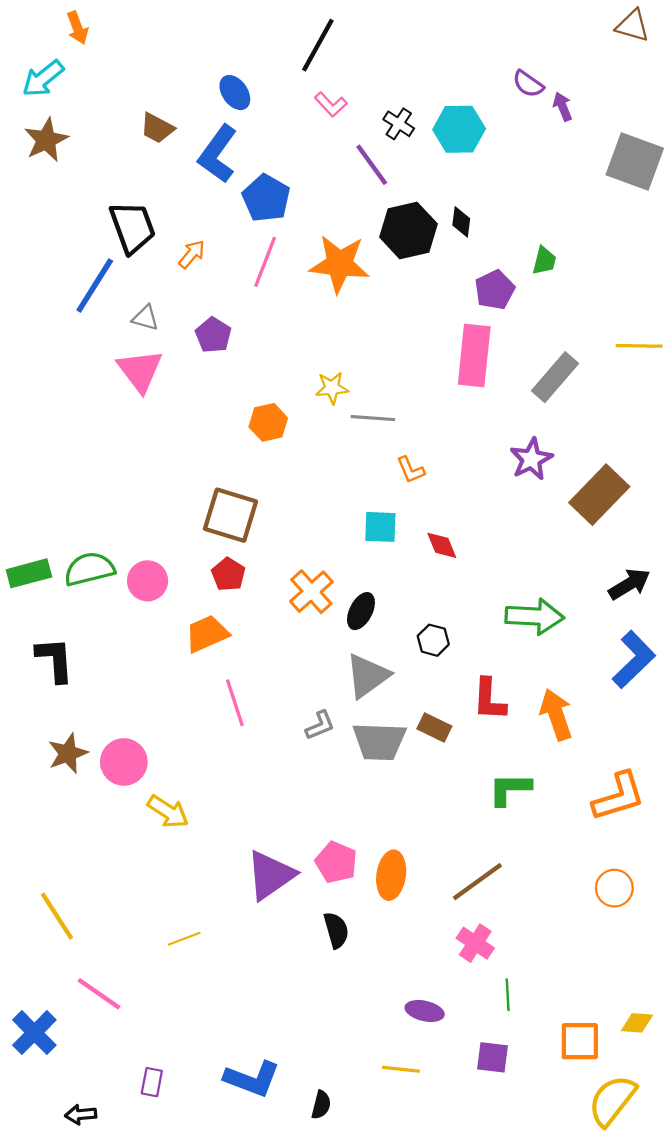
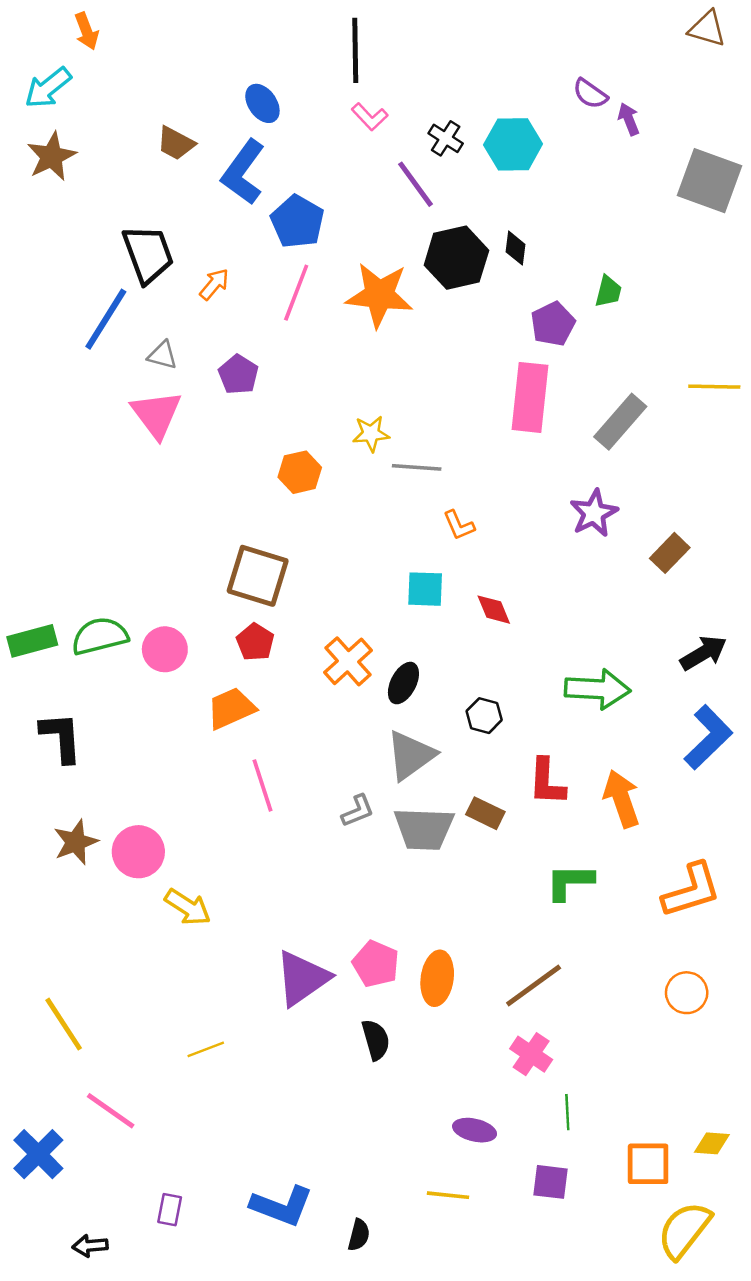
black line: (318, 45) -> (355, 50), turned -30
brown rectangle: (599, 495) -> (670, 553), size x0.6

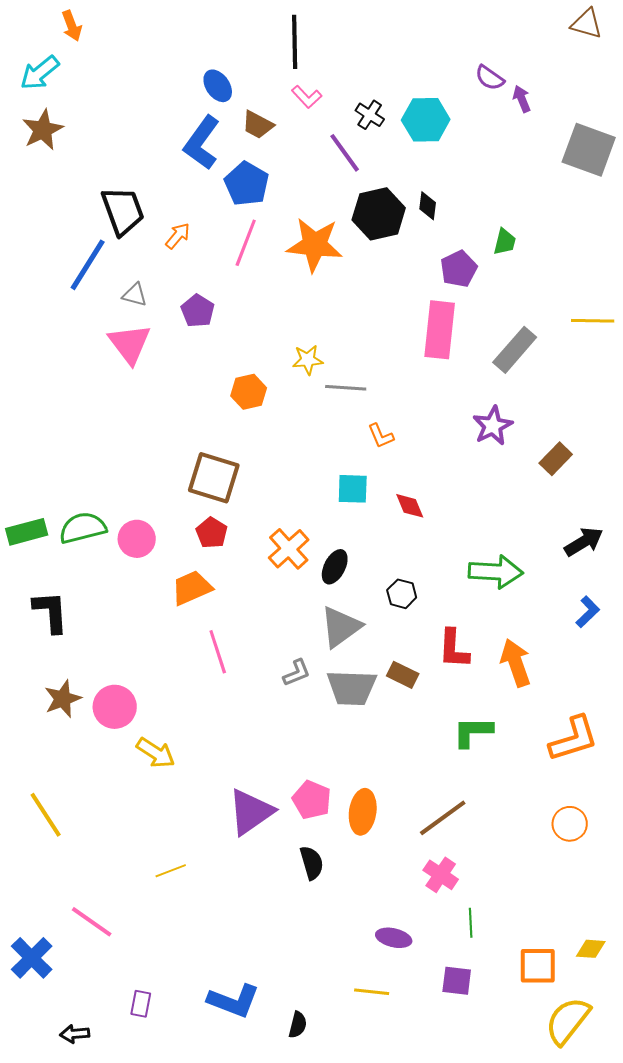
brown trapezoid: (176, 143) -> (258, 125), moved
blue L-shape: (708, 737) -> (588, 612), size x0.6
yellow line: (64, 1024) -> (46, 815), moved

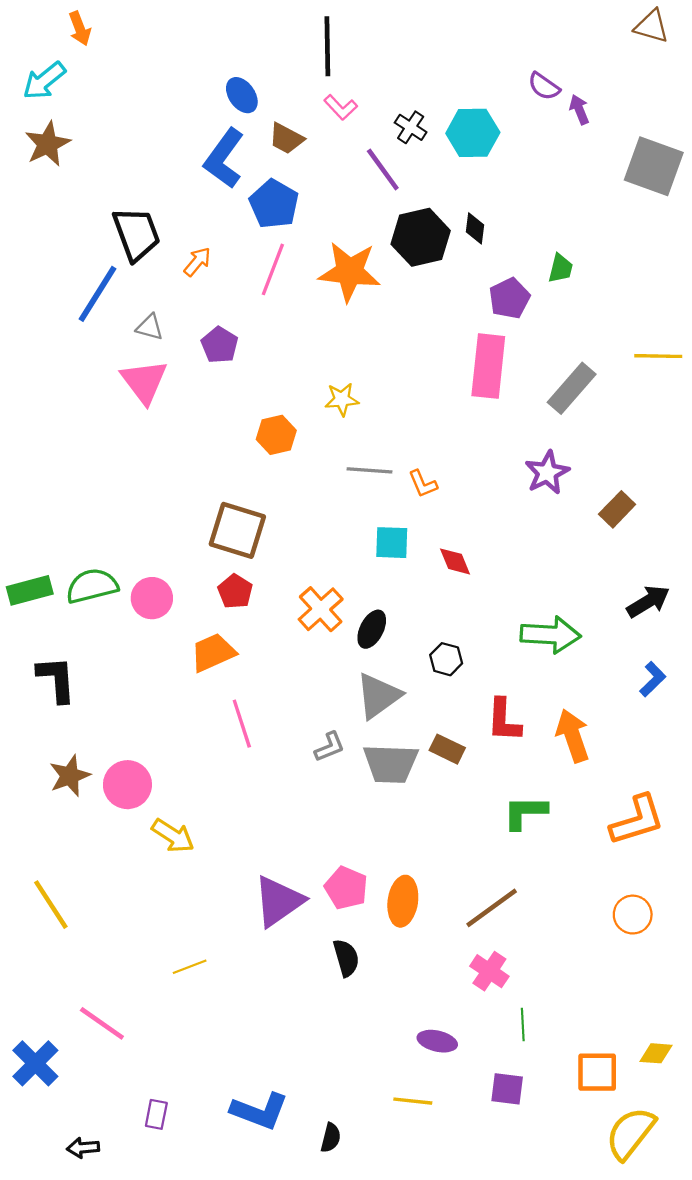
gray line: (346, 388) -> (370, 470), moved

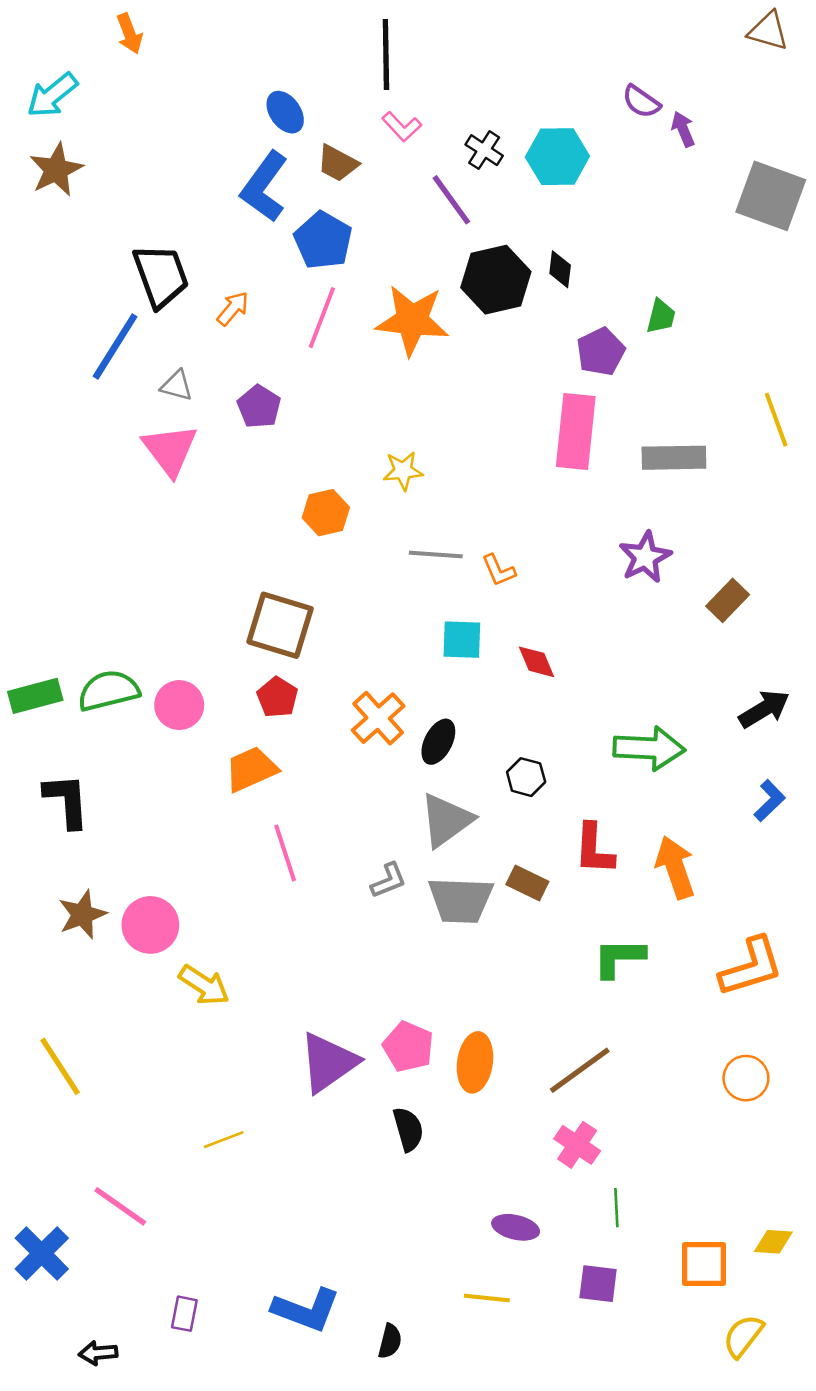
orange arrow: (80, 29) -> (129, 34), moved
yellow line: (658, 356) -> (776, 420), turned 69
gray rectangle: (572, 388) -> (674, 458), turned 48
yellow semicircle: (630, 1133) -> (743, 1336), size x0.7

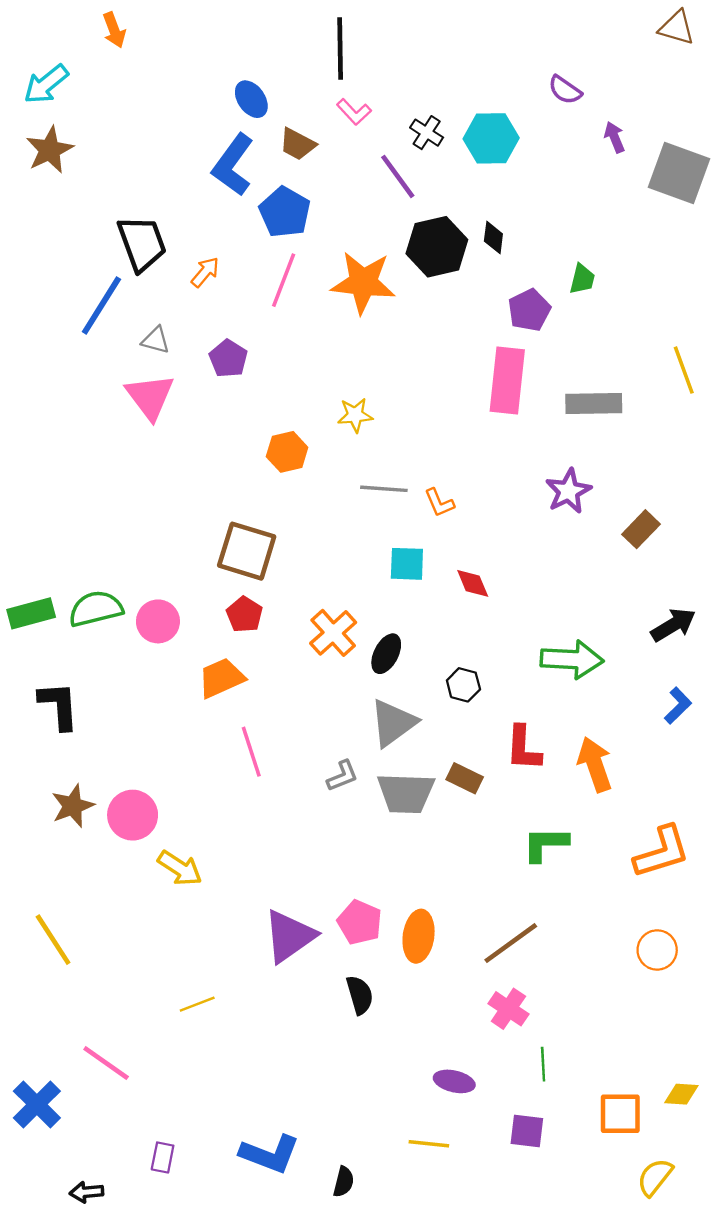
purple arrow: (683, 129) -> (614, 137), moved

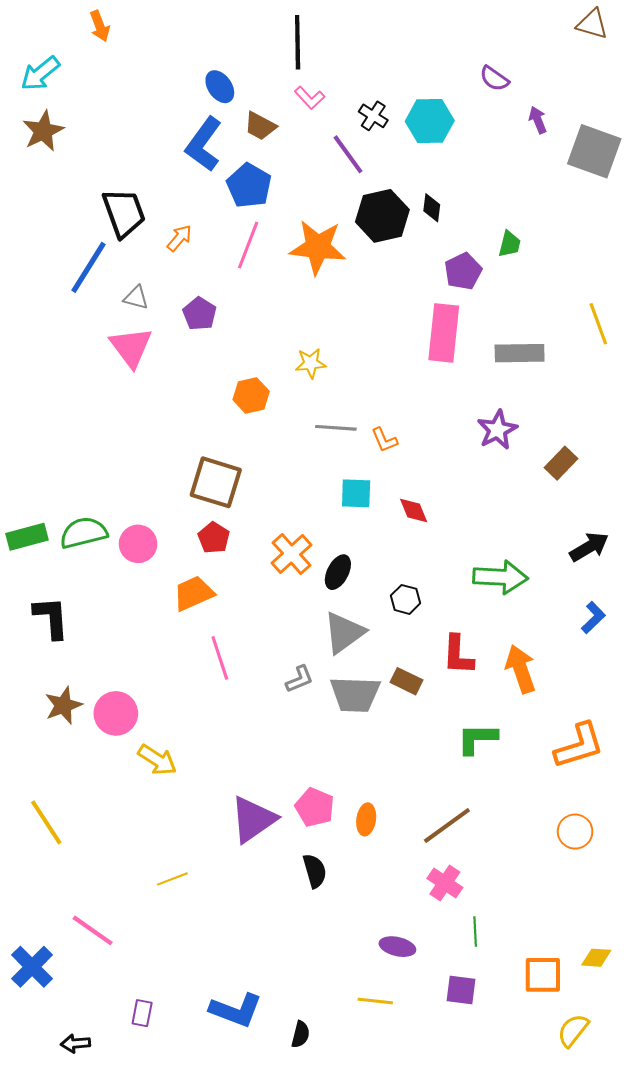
orange ellipse: (419, 936) -> (366, 819), size x0.7

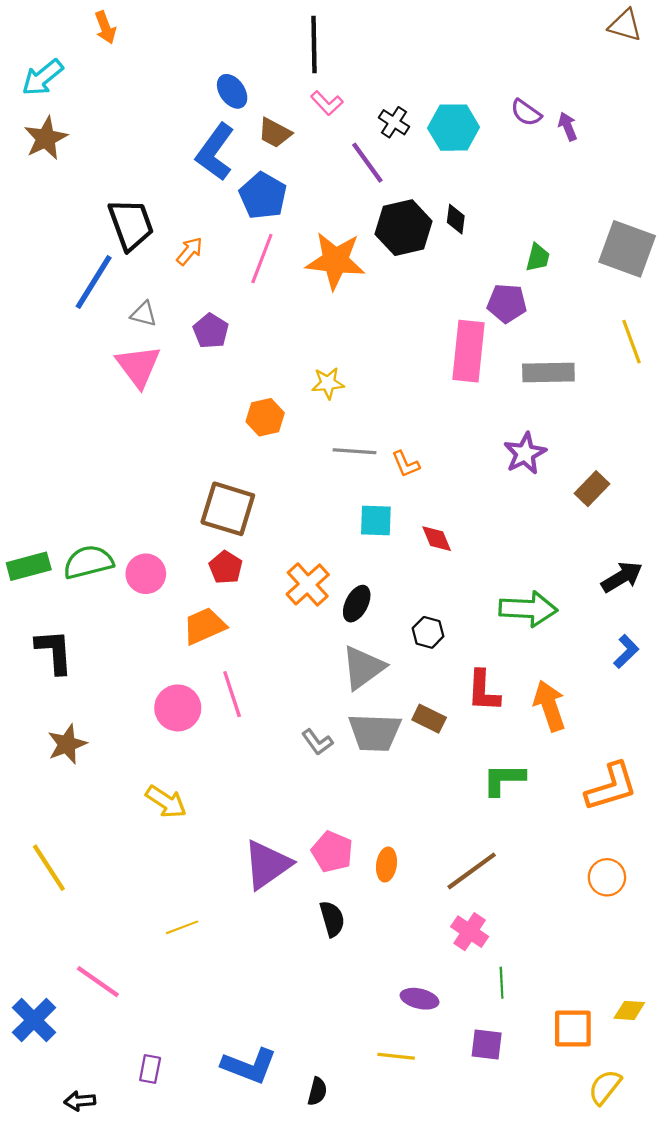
purple semicircle: (494, 79) -> (526, 113), moved
gray square: (594, 151) -> (627, 249), moved
purple pentagon: (463, 271) -> (507, 303), moved, turned 30
gray L-shape: (300, 679) -> (317, 742), moved, turned 76
pink circle: (116, 713) -> (178, 708), moved

